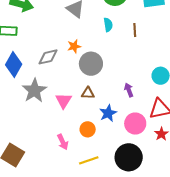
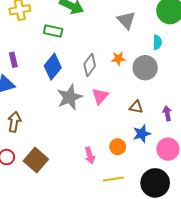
gray diamond: (48, 57) -> (90, 65), turned -50
gray circle: (91, 64) -> (145, 68), moved
brown triangle: (88, 93) -> (136, 107), moved
pink triangle: (64, 101) -> (100, 96), moved

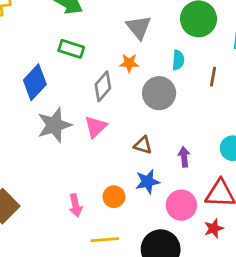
green rectangle: (53, 31) -> (71, 49), moved
orange star: (118, 59) -> (129, 63), moved
gray diamond: (90, 65) -> (103, 86), moved

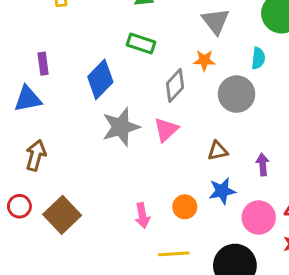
brown triangle: (143, 145) -> (218, 151), turned -30

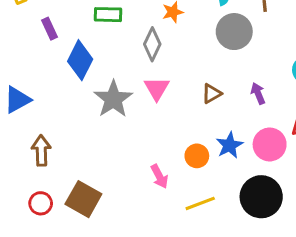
purple rectangle: (43, 64) -> (50, 29), moved
gray circle: (237, 94) -> (234, 32), moved
blue star: (222, 191) -> (229, 145), moved

